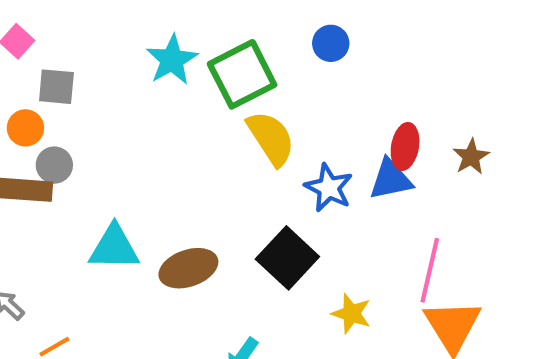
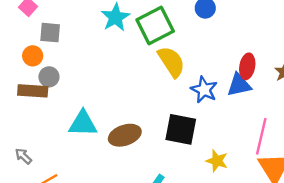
black square: (287, 258) -> (181, 129), turned -32

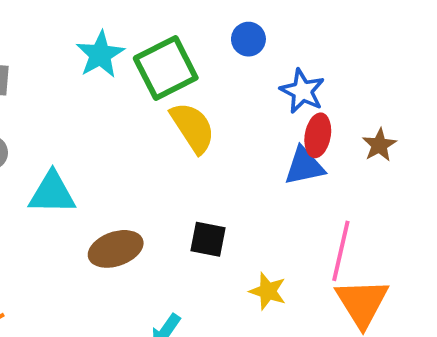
blue star: (204, 90) -> (302, 91), moved
cyan triangle: (83, 124) -> (52, 193), moved
black square: (181, 129) -> (208, 239), size x0.7

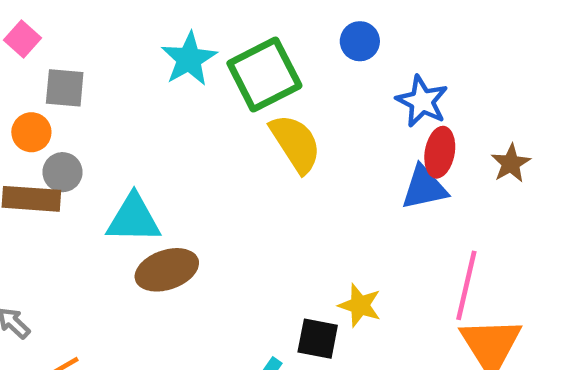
black square: (208, 239) -> (318, 339), moved
brown ellipse: (116, 249) -> (167, 270), moved
yellow star: (268, 291) -> (360, 305), moved

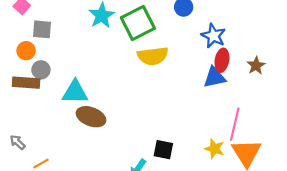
yellow semicircle: (296, 143) -> (153, 56), turned 116
brown ellipse: (167, 270) -> (91, 117), turned 40
yellow star: (360, 305) -> (214, 149), moved

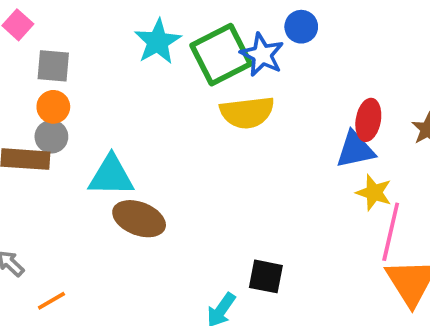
blue star: (213, 36) -> (262, 55), moved
orange circle: (26, 51) -> (53, 107), moved
yellow star: (214, 149) -> (374, 193), moved

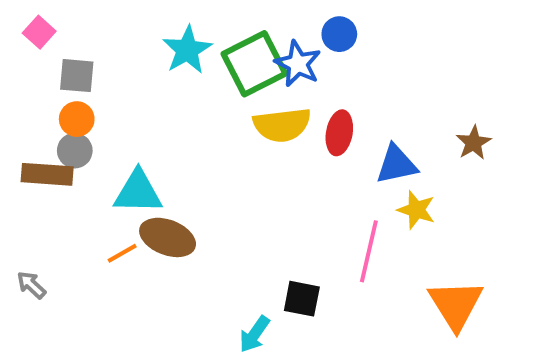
red ellipse: (368, 120) -> (339, 133), moved
pink line: (391, 232) -> (369, 251), moved
orange line: (51, 301) -> (122, 253), moved

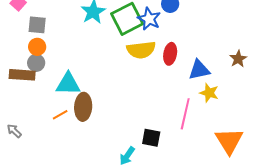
brown ellipse: (168, 237) -> (83, 107), turned 72

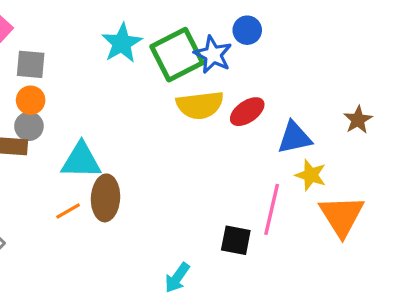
red ellipse: (170, 54) -> (247, 112), turned 45
black square: (151, 138) -> (236, 240), moved
orange triangle: (229, 141) -> (342, 216), moved

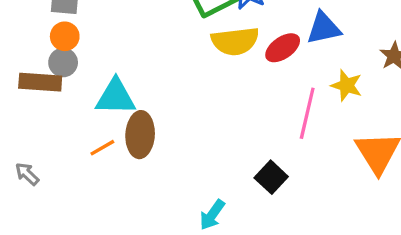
blue triangle: (294, 138) -> (324, 28), moved
yellow star: (311, 175) -> (347, 85), moved
pink line: (272, 209) -> (307, 113), moved
black square: (236, 240) -> (271, 177), turned 32

